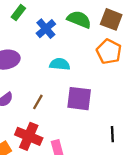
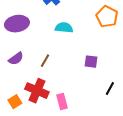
purple square: (79, 99) -> (91, 62), moved, size x0.6
black line: (112, 134) -> (110, 89), turned 32

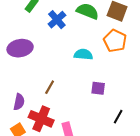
cyan semicircle: (64, 28) -> (83, 54), moved
purple semicircle: (16, 59) -> (19, 102), moved, turned -42

